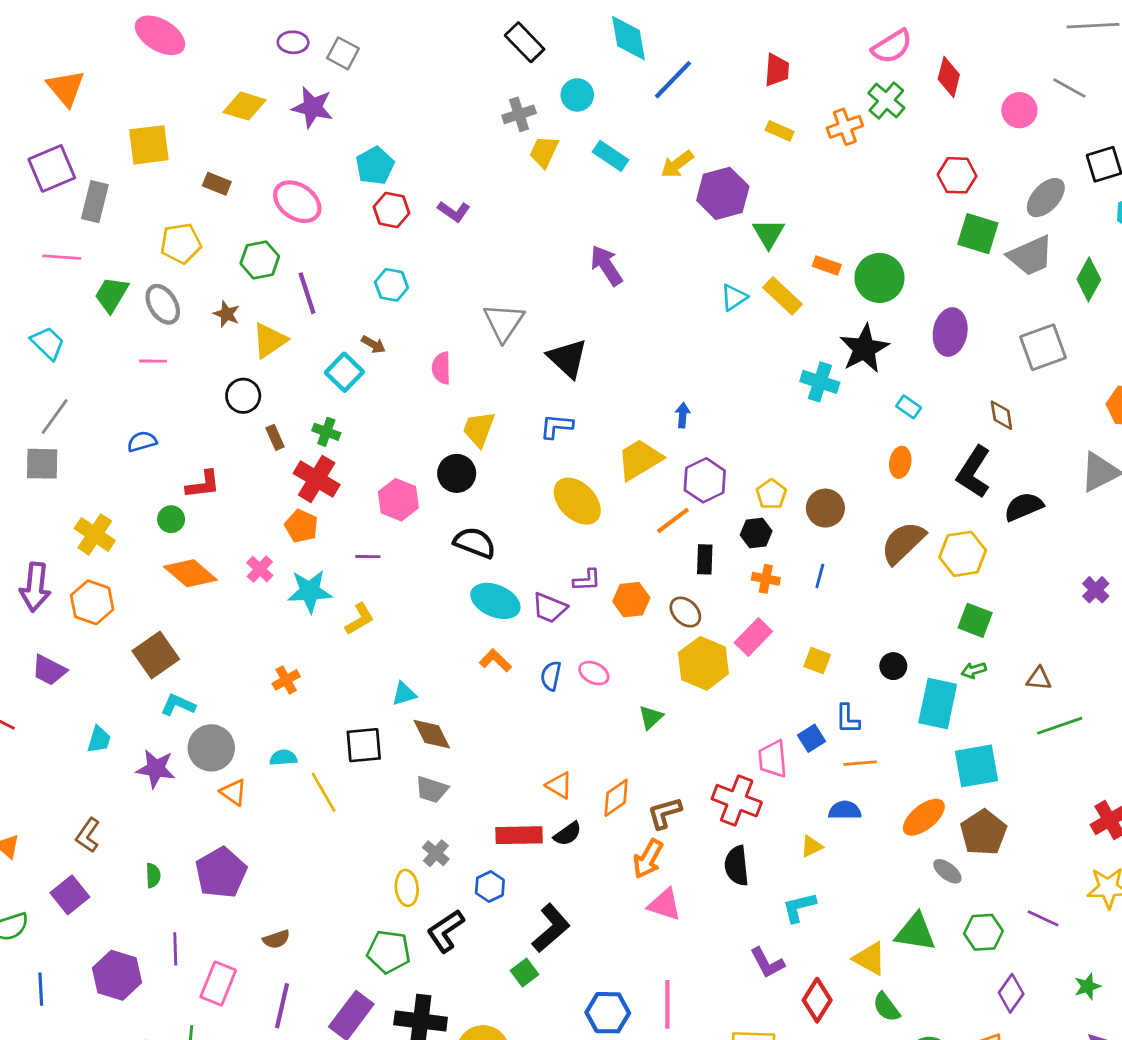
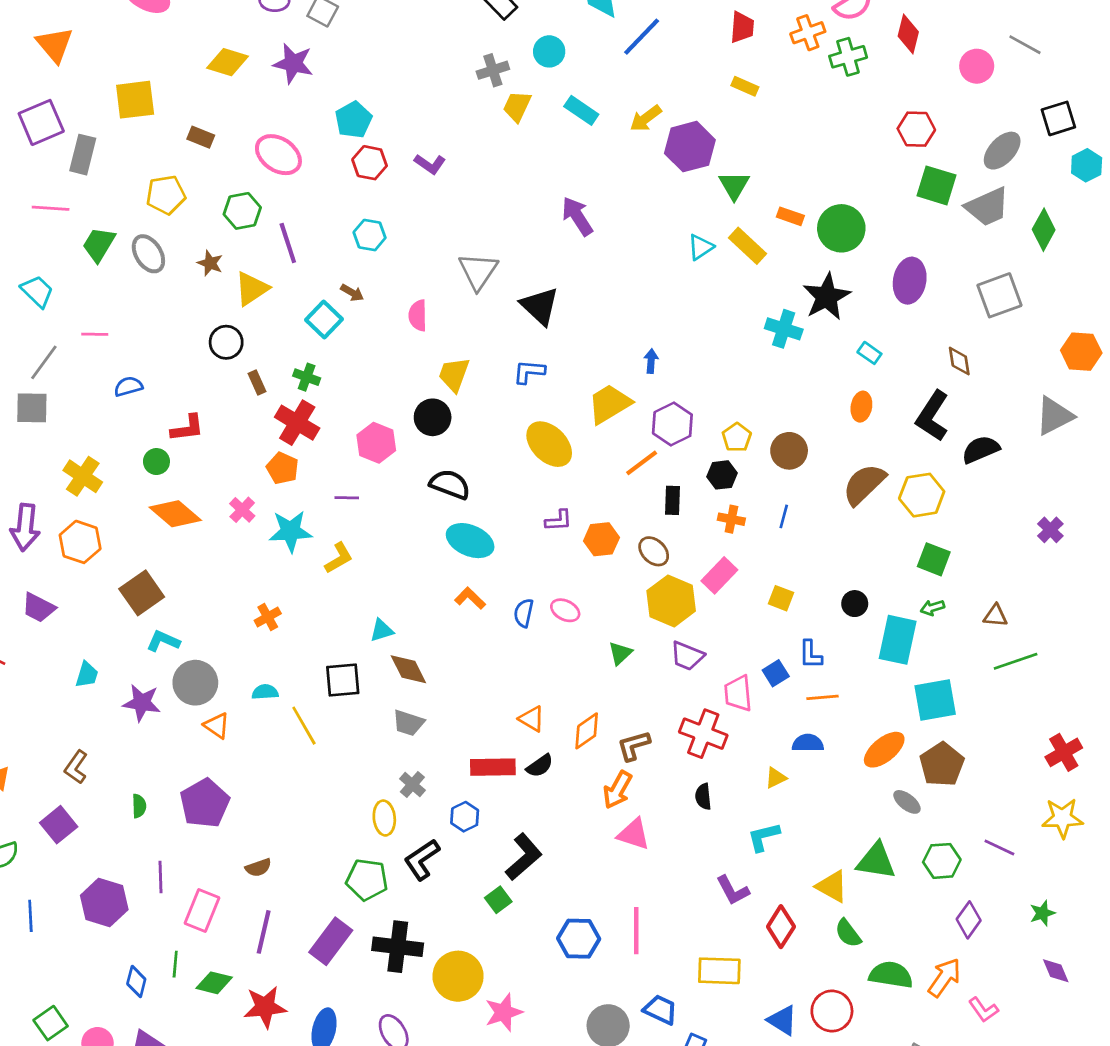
green cross: (886, 100) -> (848, 57), turned 33
orange cross: (845, 127) -> (808, 33), moved
pink line: (153, 361) -> (95, 334), moved
purple trapezoid: (550, 608) -> (687, 656), moved
black semicircle: (737, 866) -> (703, 797), size x0.7

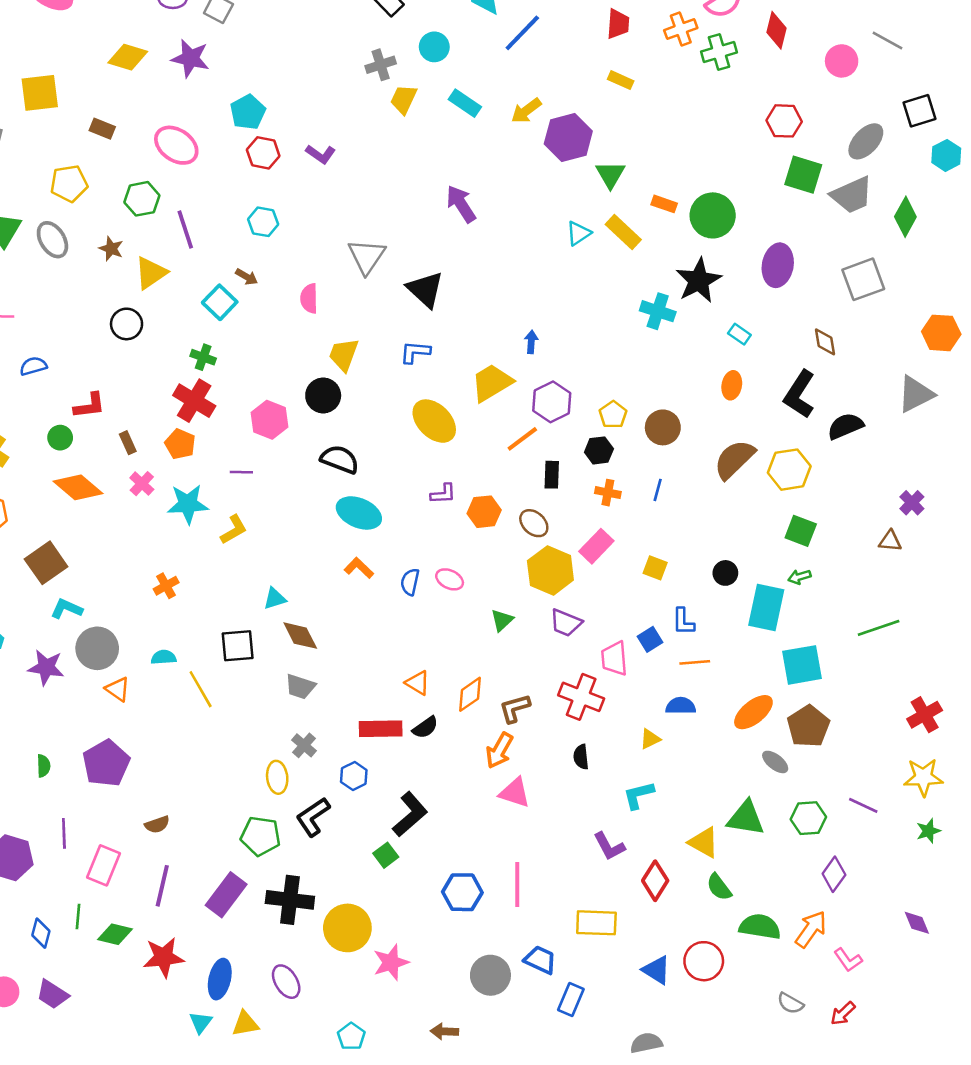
brown rectangle: (257, 382) -> (128, 443), moved
brown triangle: (995, 616) -> (890, 541), moved
green star: (1042, 913) -> (928, 831), moved

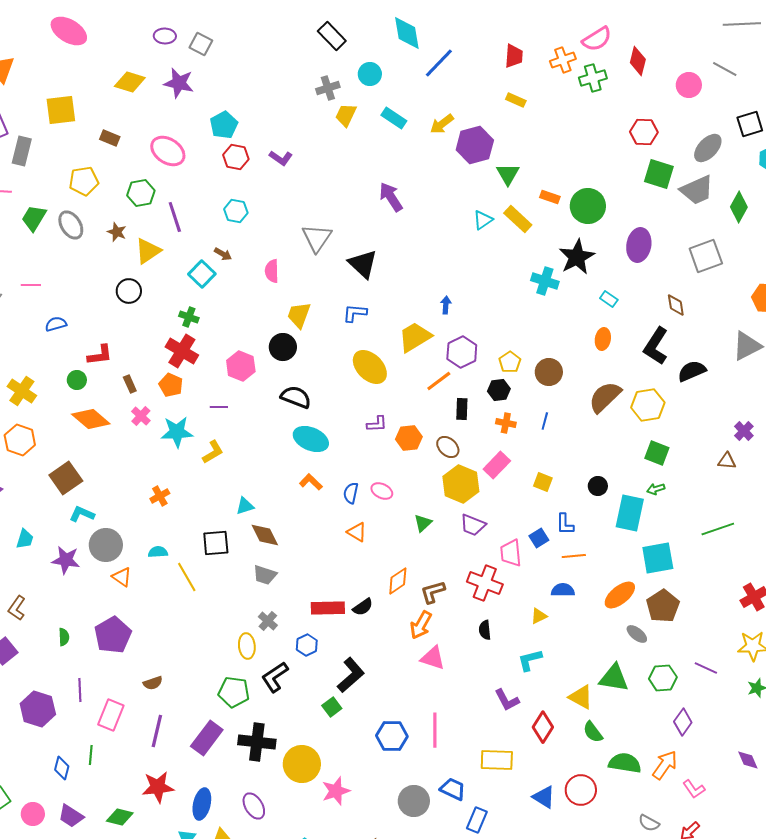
orange triangle: (418, 683) -> (357, 532), moved
green diamond: (115, 934) -> (120, 817), moved

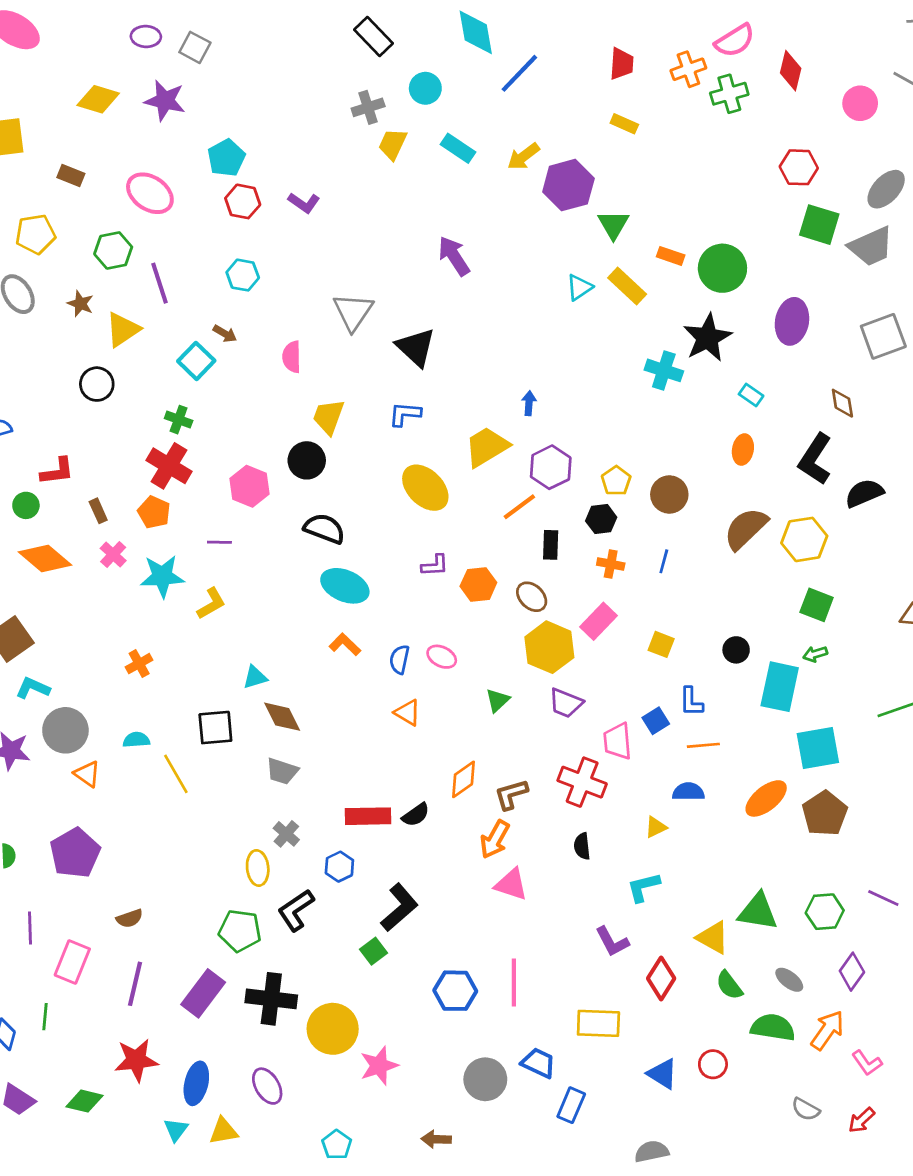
gray ellipse: (637, 634) -> (789, 980), moved
red circle: (581, 790) -> (713, 1064), size x0.7

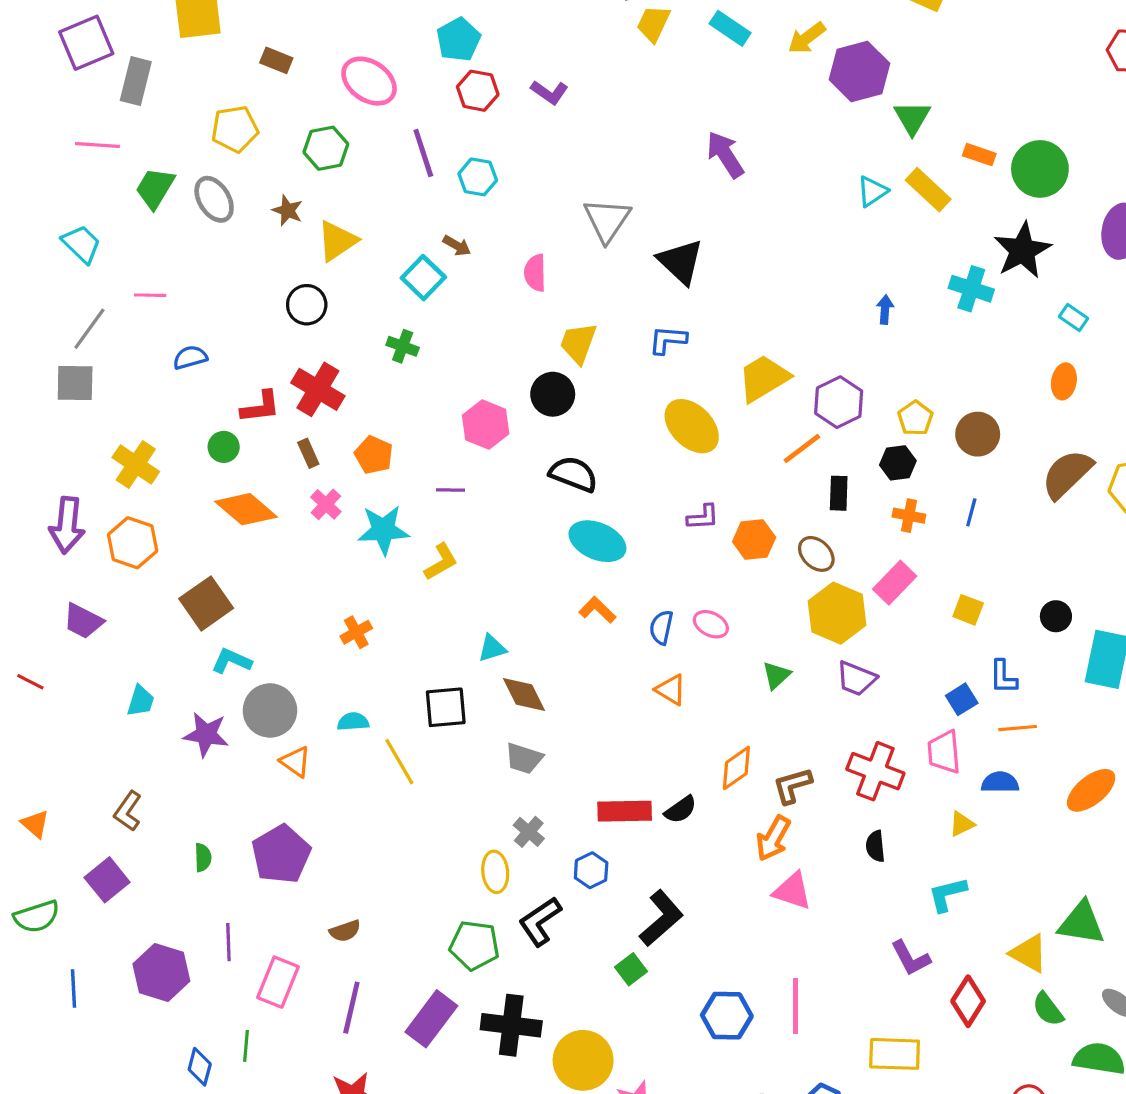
purple line: (160, 283) -> (423, 153), moved
blue arrow: (529, 403) -> (885, 310), moved
red cross: (169, 466) -> (318, 389), moved
pink trapezoid: (618, 741) -> (944, 752), moved

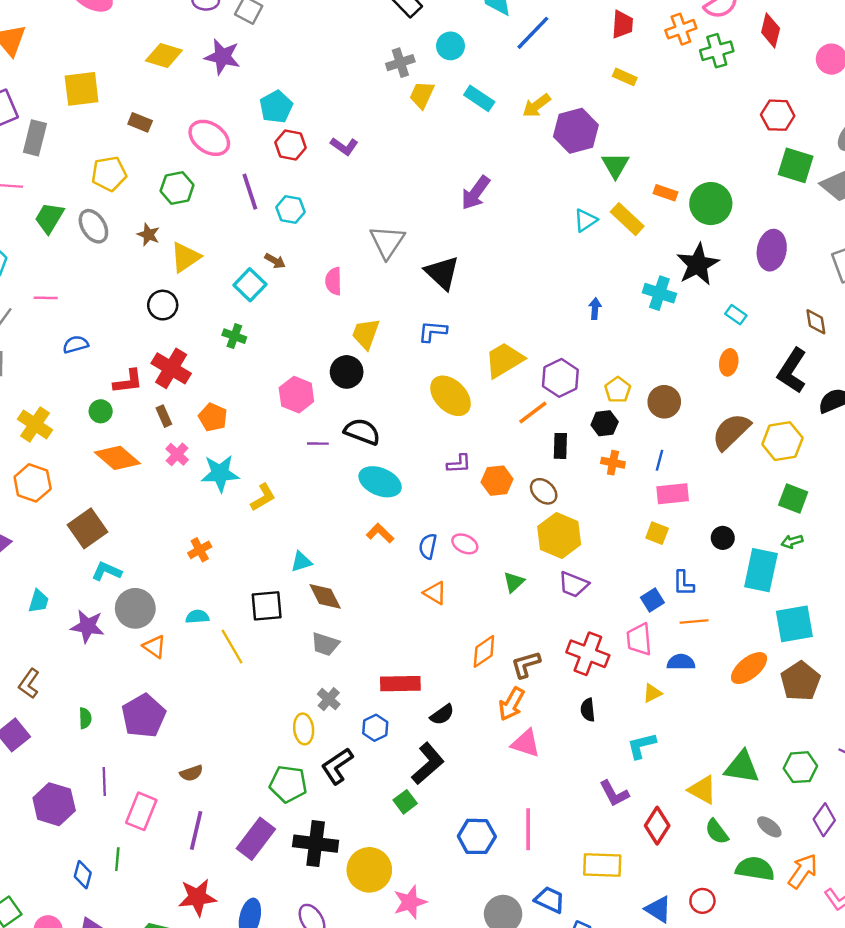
purple arrow: (725, 155) -> (476, 193), turned -111
purple line: (450, 490) -> (318, 444), moved
pink rectangle: (895, 583) -> (673, 494), moved, turned 40
black semicircle: (681, 810) -> (442, 715), moved

